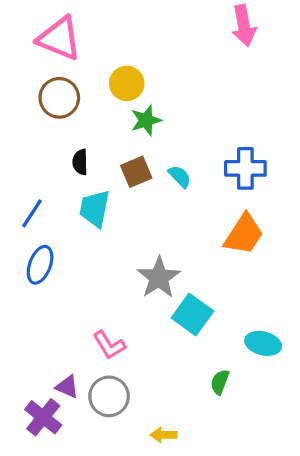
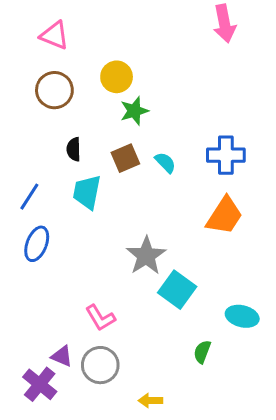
pink triangle: (59, 38) -> (54, 35), size x0.7

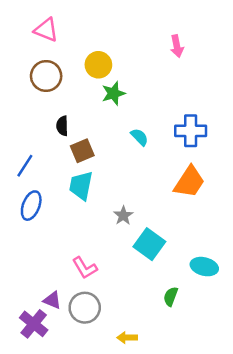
pink arrow: (224, 24) -> (177, 46), moved, size x0.7
brown square: (125, 158) -> (82, 151), moved
cyan trapezoid: (87, 192) -> (81, 186), moved
gray star: (146, 256) -> (123, 215), size x0.6

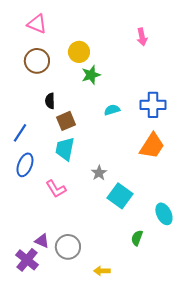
cyan semicircle: (140, 137) -> (112, 110), turned -63
cyan ellipse: (204, 267) -> (164, 214), turned 50
pink L-shape: (85, 268) -> (56, 189), moved

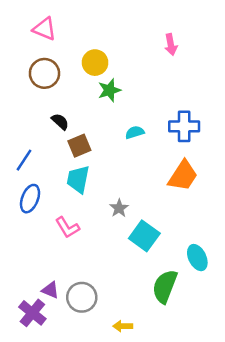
black semicircle: (50, 101) -> (60, 122), turned 133
green semicircle: (137, 238) -> (165, 286), size x1.8

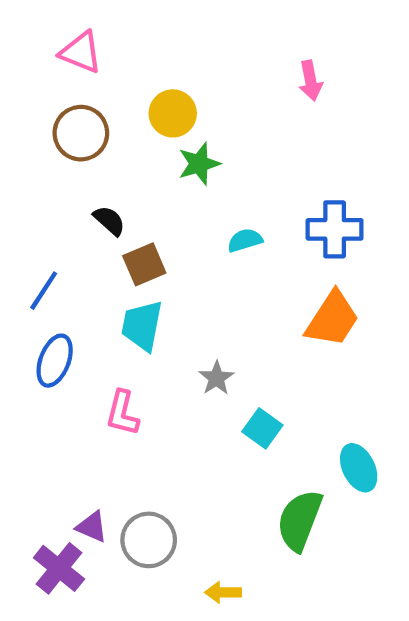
pink L-shape: (67, 227) -> (122, 413), turned 45
cyan square: (144, 236) -> (262, 428), size x0.7

